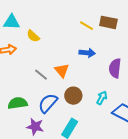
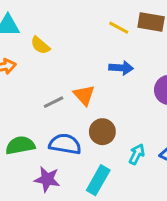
gray line: (41, 75) -> (54, 102), turned -64
cyan arrow: (102, 98) -> (137, 154), moved
blue semicircle: (48, 103) -> (65, 144), turned 60

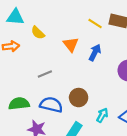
blue arrow: (121, 68) -> (95, 53), turned -70
orange triangle: (84, 95) -> (71, 44), moved

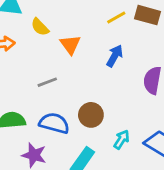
yellow line: (95, 24) -> (116, 17), turned -64
orange triangle: (71, 44) -> (70, 45), moved

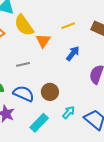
yellow line: (116, 17) -> (68, 26), moved
yellow semicircle: (40, 27) -> (24, 25), size x1.6

